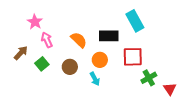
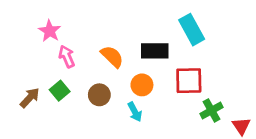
brown arrow: (21, 53) -> (30, 98), moved

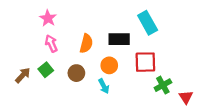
pink star: (50, 31) -> (48, 18), moved
orange semicircle: (112, 57) -> (86, 43), turned 60

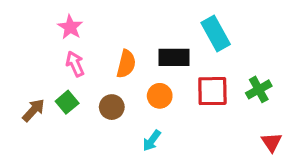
green cross: (163, 85) -> (259, 89), moved
cyan arrow: (104, 86) -> (152, 141), moved, turned 64

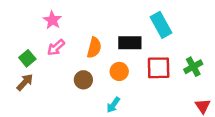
pink arrow: (75, 64) -> (56, 48), turned -108
green square: (67, 102) -> (27, 58), moved

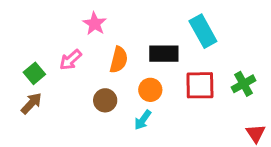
pink star: (52, 20) -> (95, 24), moved
cyan arrow: (113, 105) -> (143, 120), moved

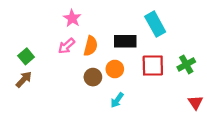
pink arrow: (71, 60) -> (66, 46), moved
brown circle: (105, 100) -> (93, 77), moved
cyan arrow: (143, 120) -> (117, 100), moved

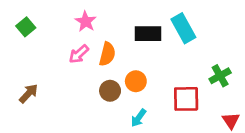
black rectangle: (125, 41) -> (148, 34), moved
green square: (26, 56) -> (26, 27), moved
red square: (153, 66) -> (186, 99), moved

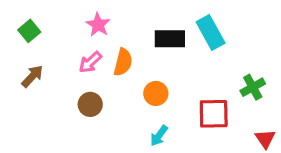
brown circle: (110, 91) -> (90, 104), moved
brown arrow: (28, 93) -> (32, 76), moved

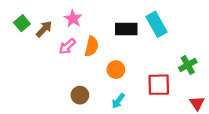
brown arrow: (32, 76) -> (44, 29), moved
brown circle: (90, 104) -> (80, 95), moved

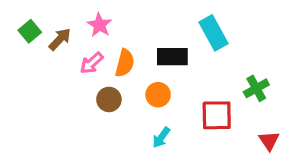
black rectangle: (126, 29) -> (172, 57), moved
brown circle: (80, 95) -> (109, 99), moved

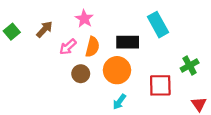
pink star: (99, 25) -> (84, 19), moved
green square: (30, 31) -> (12, 32), moved
orange circle: (158, 95) -> (117, 70), size x1.5

